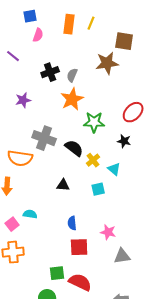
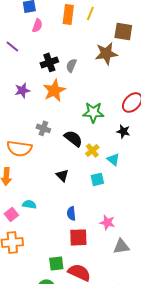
orange star: (72, 99) -> (54, 90), moved
gray cross: (44, 138) -> (43, 128), size x0.6
black triangle: (63, 185) -> (62, 175), turned 40

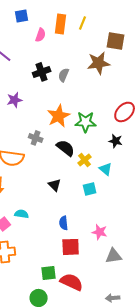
pink semicircle: (37, 25) -> (41, 35), moved
orange star: (54, 90) -> (59, 116), moved

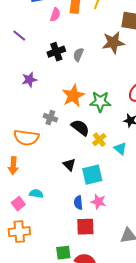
cyan square: (90, 189) -> (92, 175), moved, size x1.5
pink star: (100, 232) -> (98, 202), moved

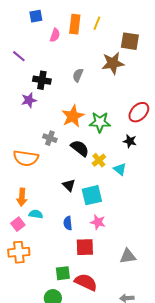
black cross: (56, 52) -> (42, 80), moved, turned 30
orange arrow: (13, 166) -> (22, 197), moved
blue semicircle: (78, 203) -> (68, 223), moved

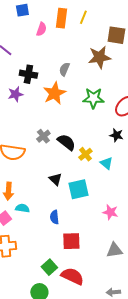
orange star: (73, 116) -> (54, 93), moved
green star: (100, 122) -> (93, 98), moved
gray cross: (50, 138) -> (43, 136), moved, turned 32
pink star: (98, 222) -> (110, 212), moved
green square: (63, 273) -> (49, 267), turned -35

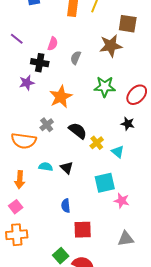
pink semicircle: (41, 29) -> (53, 44), moved
orange star: (54, 93) -> (61, 97), moved
gray cross: (43, 136) -> (47, 125), moved
cyan square: (78, 189) -> (105, 183), moved
cyan semicircle: (22, 208) -> (46, 167), moved

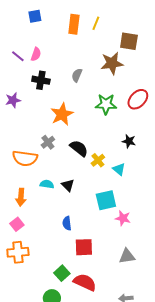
pink semicircle: (53, 44) -> (36, 54), moved
purple star: (27, 83) -> (13, 100), moved
red ellipse: (137, 95) -> (138, 99), moved

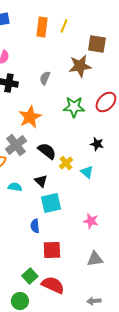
gray cross: (48, 142) -> (16, 145), size x1.5
black triangle: (68, 185) -> (41, 181), moved
cyan square: (106, 200) -> (51, 203), moved

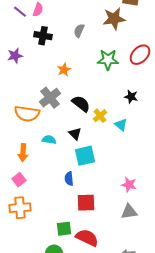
orange star: (30, 117) -> (64, 70), size x0.6
pink star: (91, 221) -> (129, 185), moved
green square: (30, 276) -> (64, 229), turned 35

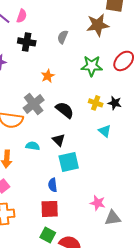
yellow cross: (100, 116) -> (96, 103), moved, turned -32
pink star: (129, 185) -> (98, 203), moved
red square: (86, 203) -> (50, 209), moved
green square: (64, 229) -> (48, 235), turned 35

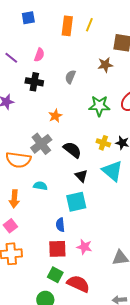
pink semicircle: (22, 16) -> (39, 55), moved
brown star: (98, 25) -> (105, 65), size x0.7
cyan triangle: (105, 131) -> (112, 171), size x1.6
black triangle: (59, 140) -> (81, 176), moved
pink star: (98, 203) -> (84, 247), moved

